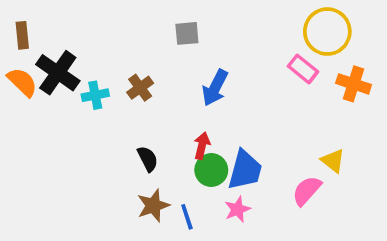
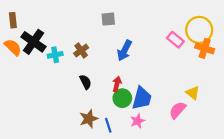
yellow circle: (327, 32) -> (199, 30), moved
black semicircle: (148, 159) -> (85, 82), moved

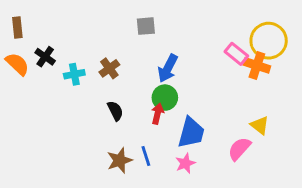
black cross: (33, 42) -> (45, 57), size x0.6
orange cross: (205, 48) -> (257, 65), moved
green circle: (122, 98) -> (165, 98), moved
blue line: (108, 125) -> (146, 156), moved

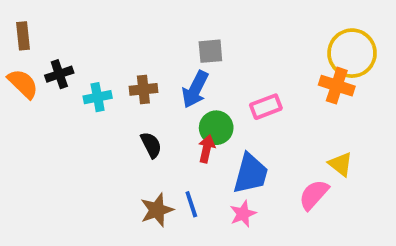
gray square: (146, 26) -> (210, 51), moved
pink rectangle: (236, 54) -> (266, 107), moved, turned -60
black cross: (45, 57) -> (59, 74), turned 36
brown cross: (109, 68) -> (143, 89), turned 30
blue arrow: (168, 68) -> (195, 89), moved

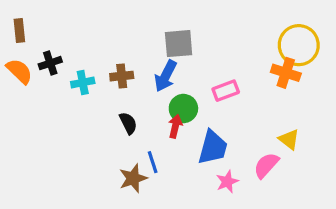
gray square: (210, 51) -> (179, 44), size x1.4
blue line: (191, 204) -> (153, 162), moved
pink star: (243, 214) -> (227, 182), moved

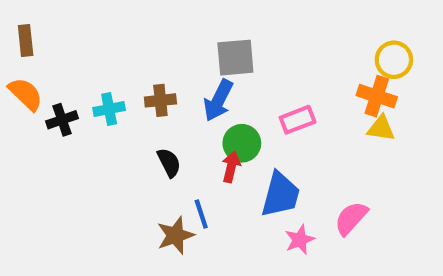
yellow circle: (299, 45) -> (394, 60), size x0.7
black cross: (50, 63) -> (62, 120), moved
yellow triangle: (289, 139) -> (381, 128), moved, turned -30

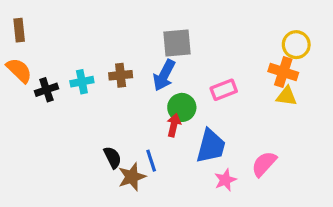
black semicircle: (169, 163) -> (113, 157), moved

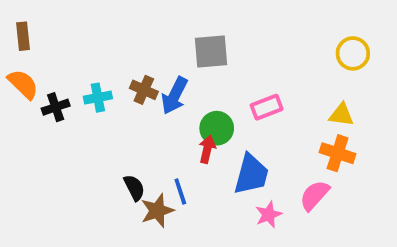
orange cross: (283, 72) -> (338, 153), moved
brown cross: (121, 75) -> (144, 90), turned 30
blue arrow: (164, 75) -> (175, 96), moved

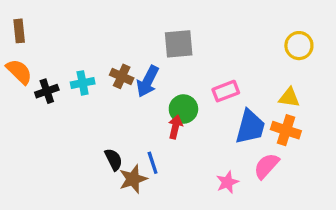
blue trapezoid: (251, 174) -> (250, 127), moved

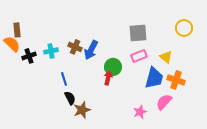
brown rectangle: (19, 31) -> (17, 30), moved
gray square: (179, 44) -> (138, 33), moved
yellow triangle: (289, 98) -> (166, 57), moved, turned 32
blue line: (153, 163) -> (64, 79), moved

